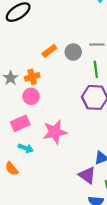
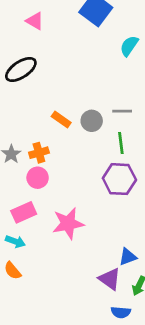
orange rectangle: (49, 51) -> (61, 119), turned 72
cyan arrow: (26, 148) -> (15, 242), moved

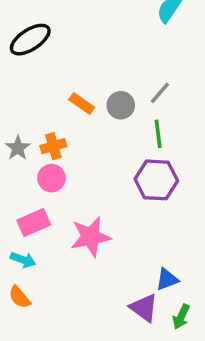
gray line: (122, 111) -> (160, 93), turned -48

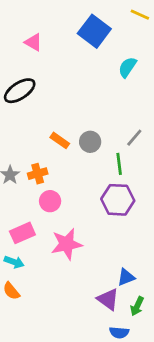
gray line: (160, 93) -> (134, 138), moved
pink circle: (52, 178) -> (50, 201), moved

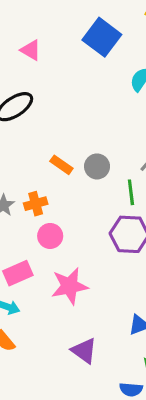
purple triangle: (108, 299) -> (84, 351), moved

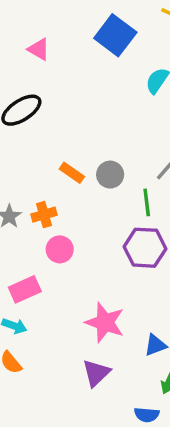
pink star: (70, 286) -> (105, 322), moved, turned 30
purple triangle: (84, 351) -> (96, 373), turned 40

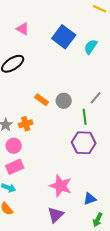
blue square: (115, 35) -> (64, 37), moved
pink circle: (60, 249) -> (14, 146), moved

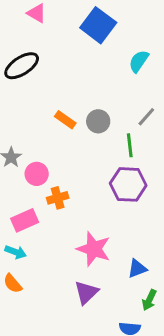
cyan semicircle: (91, 47) -> (139, 61), moved
orange cross: (26, 124) -> (58, 198), moved
pink circle: (14, 146) -> (37, 174), moved

